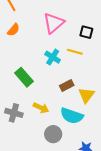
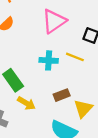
cyan cross: (53, 57) -> (49, 60), turned -35
yellow arrow: (41, 108) -> (26, 103), moved

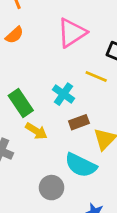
cyan cross: (49, 60) -> (63, 94), moved, turned 30

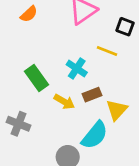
yellow arrow: (36, 131) -> (64, 102), moved
cyan semicircle: (81, 165) -> (95, 135), turned -76

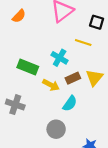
green rectangle: (37, 78) -> (28, 67), turned -30
yellow triangle: (117, 110) -> (94, 78), moved
cyan semicircle: (95, 135) -> (70, 104), moved, size x0.7

